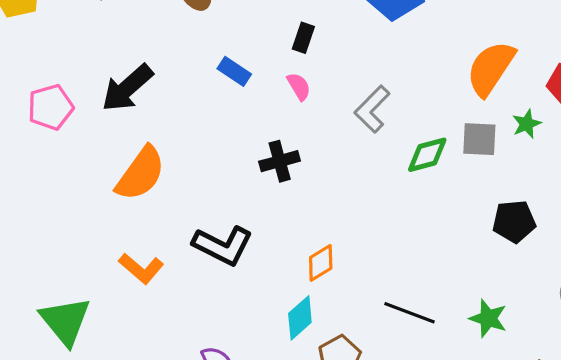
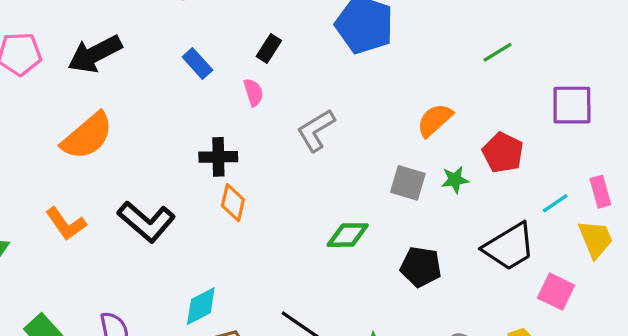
orange semicircle: (491, 68) -> (435, 120), size x0.7
green diamond: (427, 155) -> (348, 235), moved
orange diamond: (321, 263) -> (233, 203), moved, turned -60

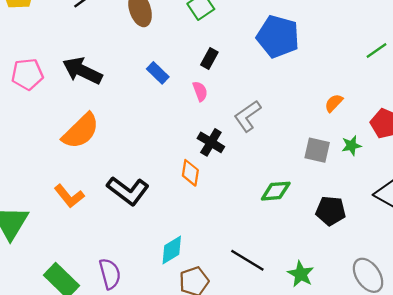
black arrow: (95, 54) -> (82, 71), turned 57
orange semicircle: (435, 120) -> (334, 103), size x0.7
black cross: (218, 157) -> (211, 142), moved, turned 36

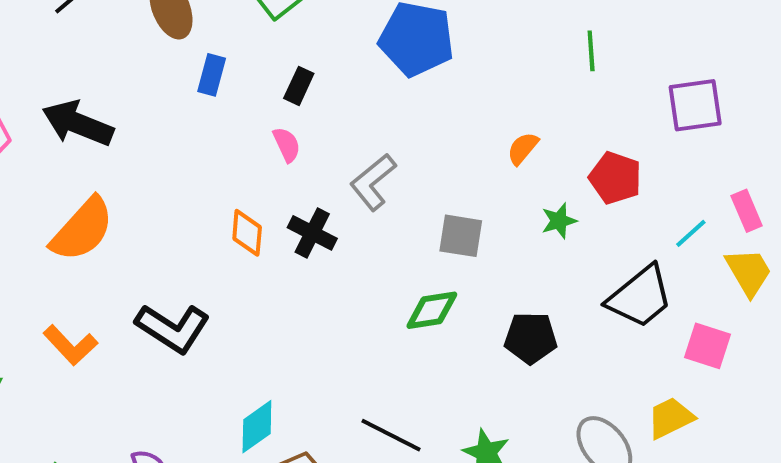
green line: (377, 50) -> (591, 51), turned -55
blue rectangle: (158, 73) -> (212, 75), moved, turned 65
gray square: (317, 150) -> (461, 236), moved
orange diamond: (190, 173) -> (247, 233), moved

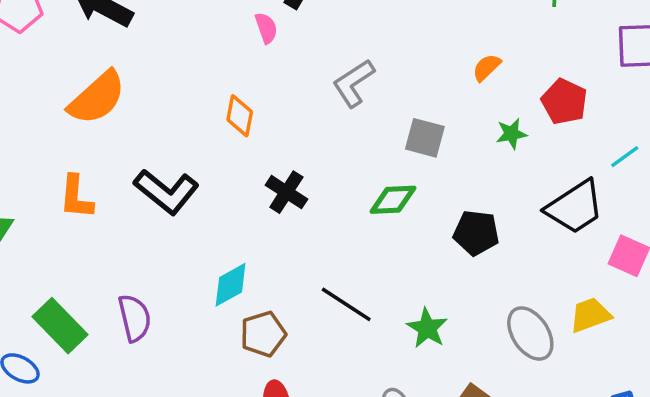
pink semicircle: (287, 145) -> (266, 28), moved
black cross: (312, 233) -> (286, 192), moved
orange L-shape: (70, 345) -> (76, 197), turned 42

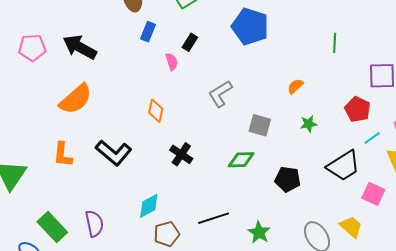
red pentagon: (564, 102) -> (357, 109), moved
black line: (346, 304) -> (214, 218), turned -52
yellow trapezoid: (590, 315) -> (351, 227), turned 60

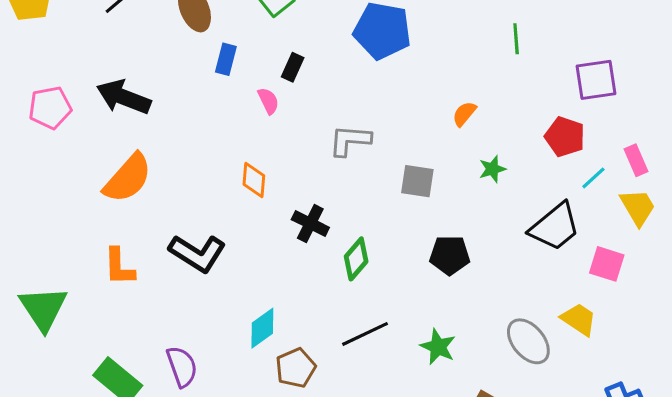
gray L-shape: (220, 94) -> (350, 140), turned 44
black cross: (181, 154) -> (310, 223), moved
green diamond: (241, 160) -> (356, 259), moved, turned -40
black pentagon: (288, 179) -> (450, 255), moved

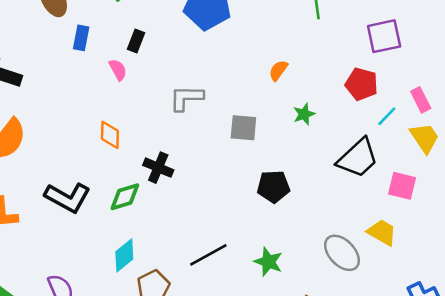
green diamond: (356, 259) -> (125, 197), moved, turned 36

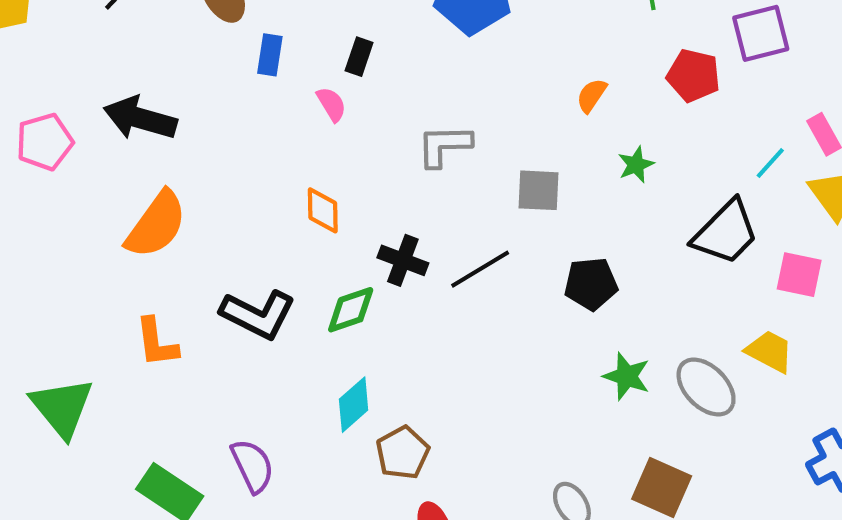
red pentagon: (362, 84) -> (693, 76), moved
black line: (208, 255) -> (480, 269), moved
green star: (268, 262) -> (627, 376), moved

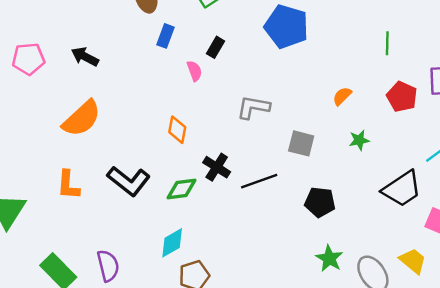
black arrow: (140, 118) -> (85, 57), size x0.7

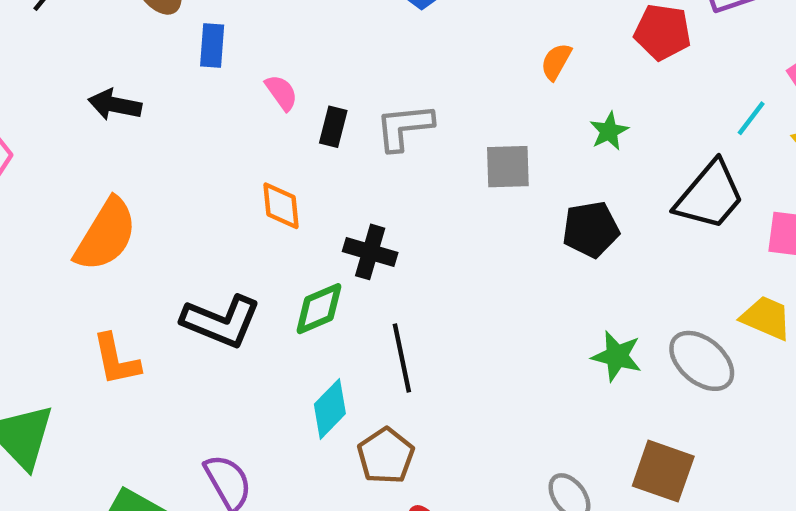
black rectangle: (215, 47) -> (333, 127), moved
black arrow: (85, 57) -> (115, 105), moved
black line: (259, 181) -> (402, 358), moved, turned -66
black pentagon: (320, 202) -> (591, 229), moved

